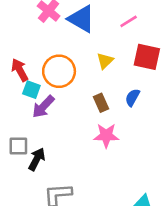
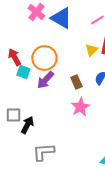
yellow triangle: (105, 61) -> (91, 50), moved
purple arrow: (43, 107) -> (45, 80), moved
pink star: (106, 136) -> (80, 107), turned -30

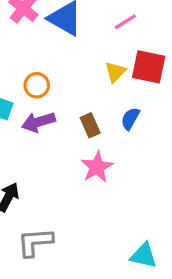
orange circle: (44, 58) -> (37, 85), size x0.6
purple arrow: (45, 80) -> (38, 122), turned 30

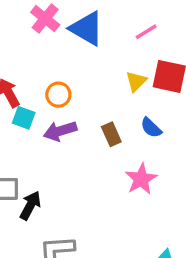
blue semicircle: (130, 119) -> (151, 128), turned -75
pink star: (97, 167) -> (141, 179), moved

